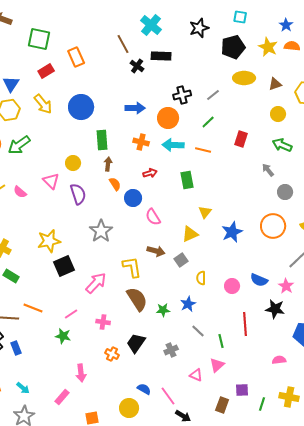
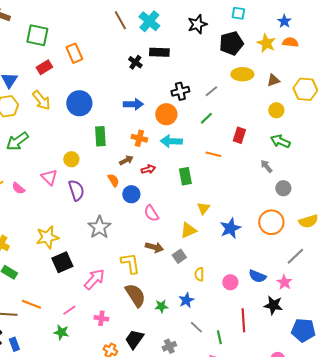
brown line: (123, 44) -> (120, 20), moved
orange line: (203, 150) -> (213, 154), moved
brown arrow: (108, 164) -> (126, 160), moved, turned 56

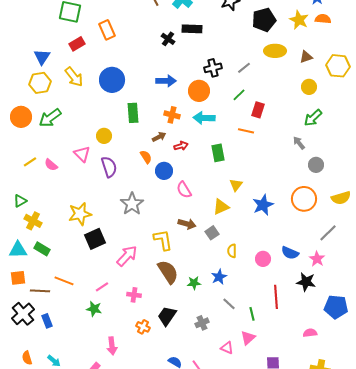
red rectangle: (239, 135) -> (258, 110), moved
green arrow: (280, 141) -> (313, 118), turned -66

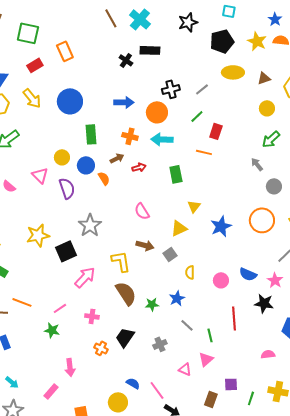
blue circle: (164, 171) -> (86, 165), moved
black square: (95, 239) -> (66, 251), moved

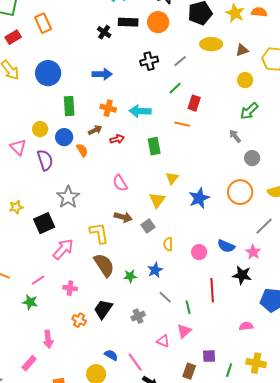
orange circle: (157, 112) -> (158, 22), moved
yellow triangle: (179, 228) -> (157, 200), turned -30
yellow star: (38, 235) -> (16, 207), size x0.6

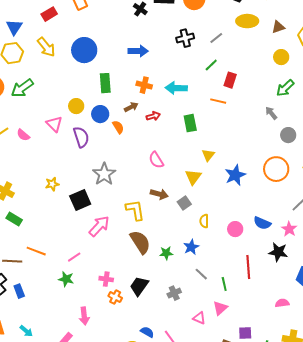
pink cross: (70, 288) -> (106, 279), moved

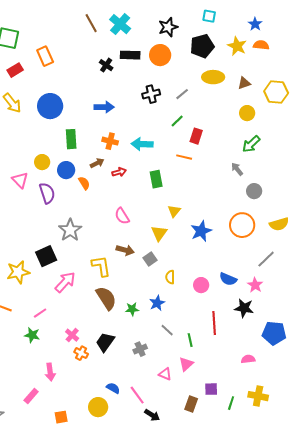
yellow star: (52, 184) -> (18, 272), moved, size x1.6
pink cross: (106, 279) -> (72, 335), turned 32

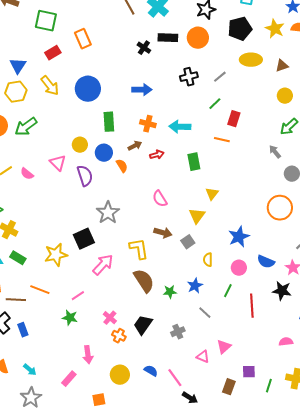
blue star: (201, 231) -> (239, 237), moved
green line: (190, 340) -> (228, 291), moved, turned 40
yellow circle: (98, 407) -> (120, 375), moved

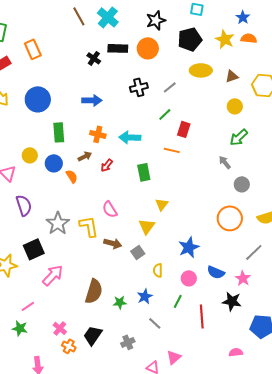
red arrow: (157, 155) -> (107, 165), turned 144
purple semicircle: (85, 176) -> (24, 205), moved
yellow L-shape: (139, 249) -> (89, 226), moved
brown semicircle: (144, 281) -> (94, 291), turned 50

